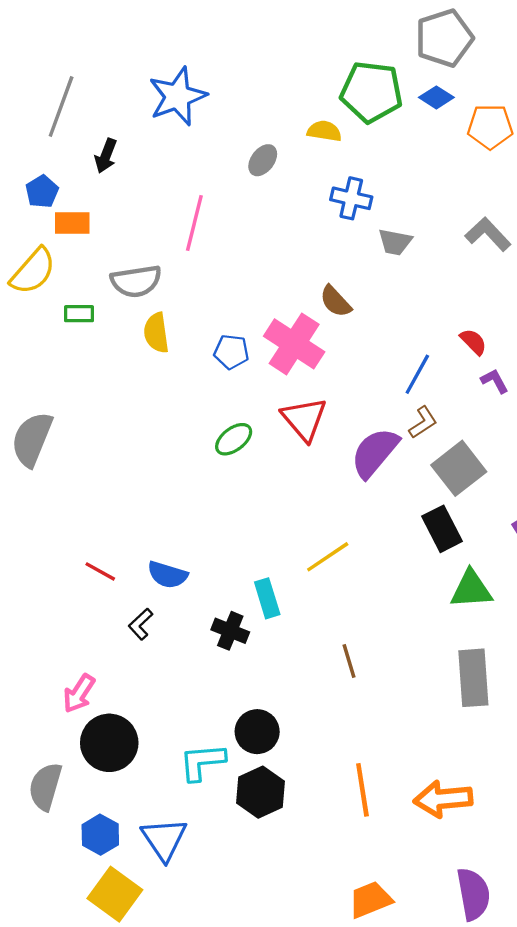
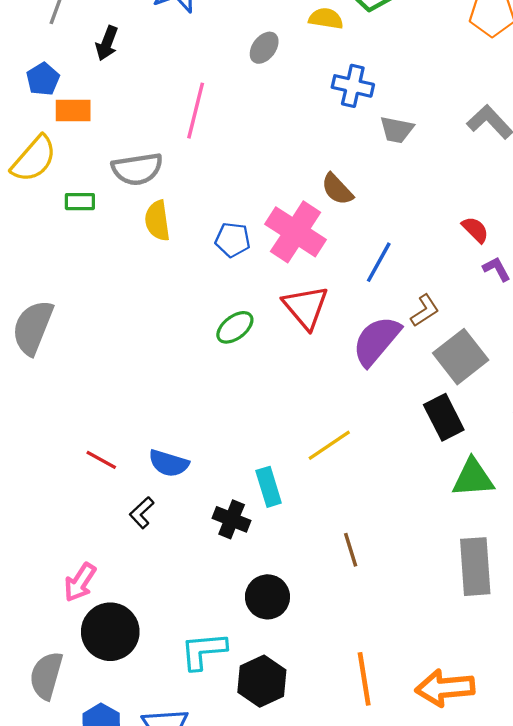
blue line: (417, 374) -> (379, 262), moved
black circle: (257, 732) -> (267, 597), moved

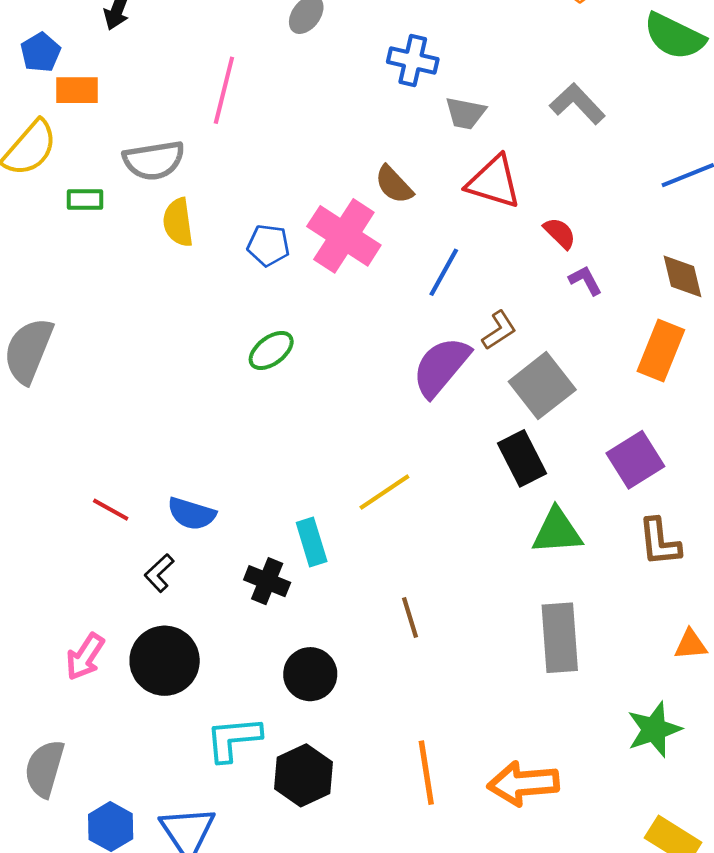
red triangle: (306, 307) -> (494, 182), moved, turned -33
black circle: (110, 632) -> (165, 661), moved

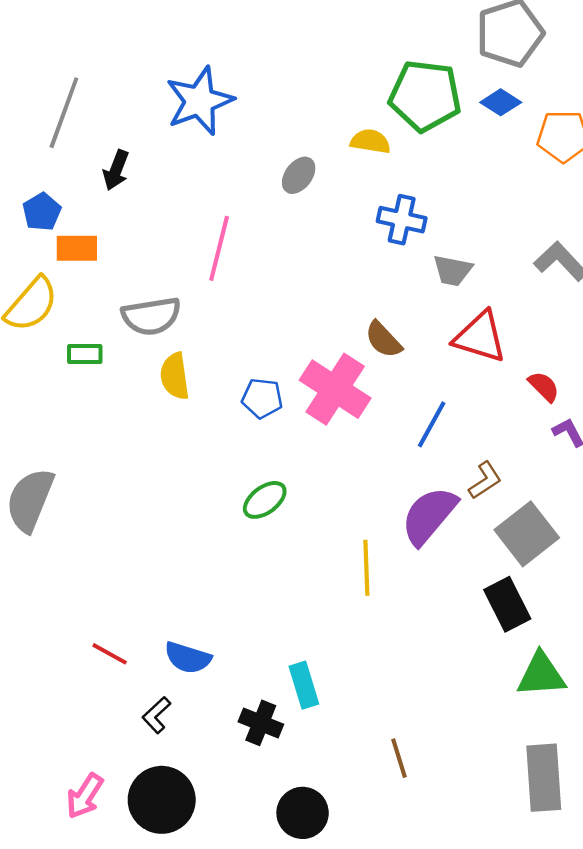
yellow line: (384, 492) -> (366, 568), moved, turned -58

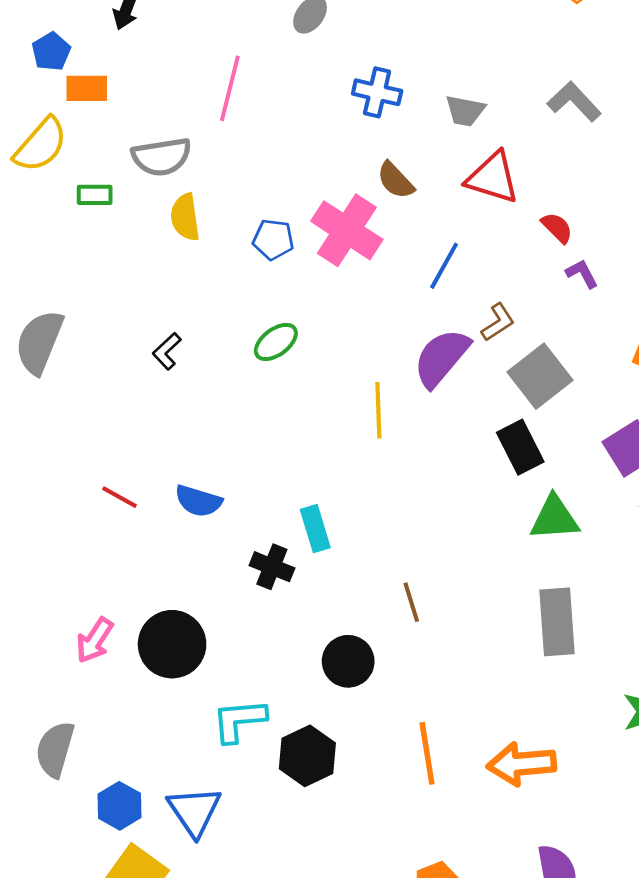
blue cross: (402, 220) -> (377, 92), moved
black L-shape: (156, 715) -> (167, 351), moved
black circle: (303, 813) -> (348, 661), moved

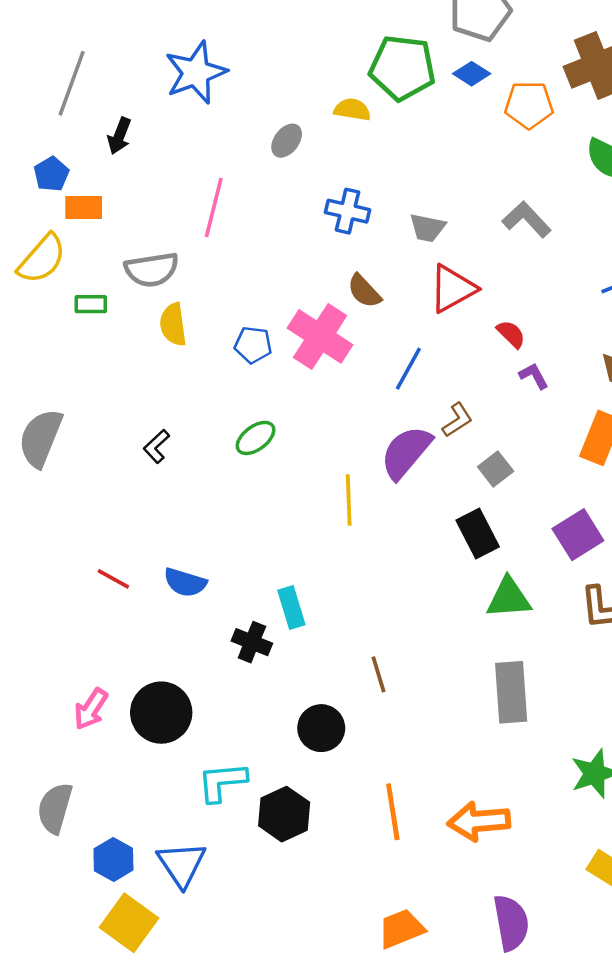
red triangle: (493, 178) -> (453, 289), turned -46
gray square: (540, 376) -> (496, 469), size x0.6

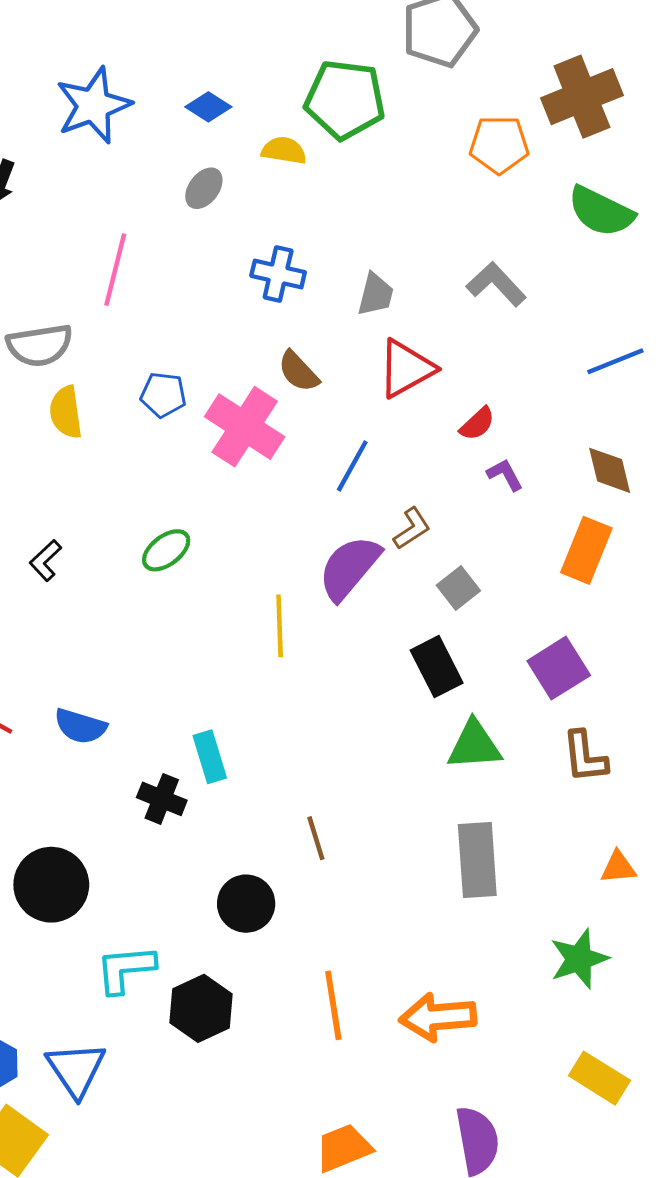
blue diamond: (472, 74) -> (208, 107), moved
gray trapezoid: (427, 228) -> (375, 294), turned -87
red semicircle: (511, 334) -> (477, 424), turned 92
blue pentagon: (253, 345) -> (163, 395), moved

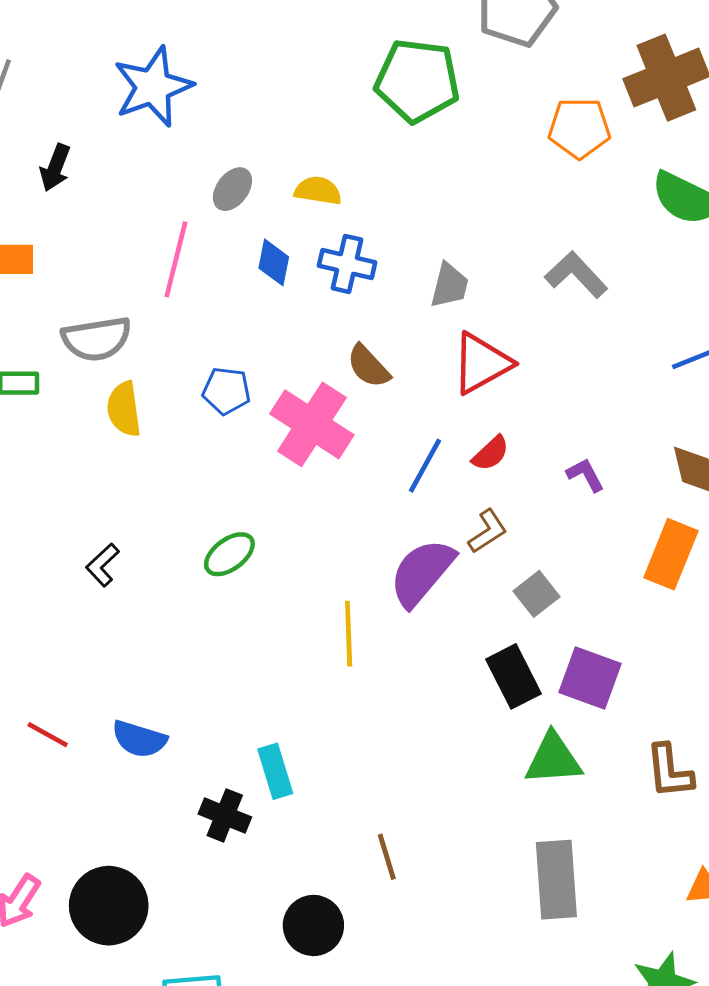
blue diamond: (208, 107) -> (274, 262), moved, turned 69
yellow semicircle: (284, 150) -> (318, 191), moved
gray ellipse: (204, 188) -> (232, 189), moved
red semicircle: (477, 424) -> (491, 453), moved
purple square: (559, 668) -> (590, 678), moved, turned -38

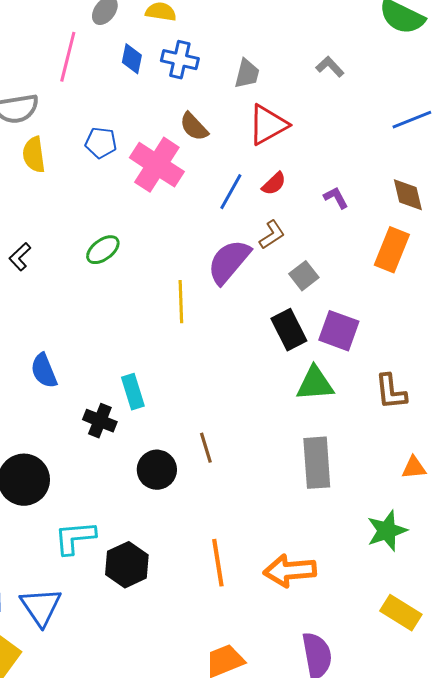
gray L-shape: (576, 275) -> (330, 67), size x0.7
blue semicircle: (139, 739) -> (44, 371), turned 51
black circle: (313, 925) -> (157, 470), moved

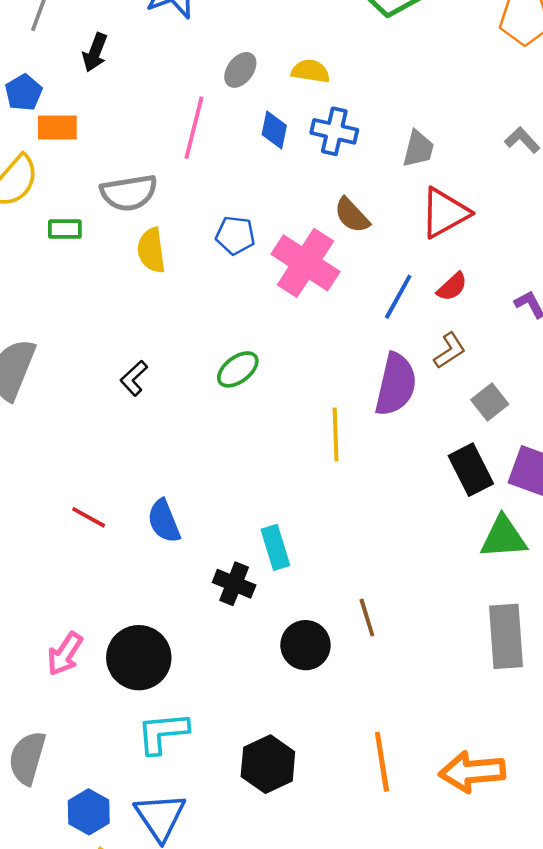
purple semicircle: (229, 262) -> (396, 384), turned 153
cyan L-shape: (75, 538) -> (163, 733), moved

